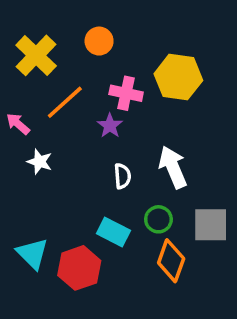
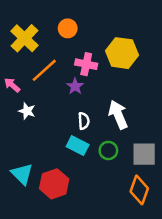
cyan rectangle: (113, 232) -> (78, 146), moved
orange diamond: (171, 261) -> (139, 190), moved

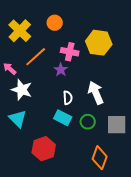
white star: (27, 111) -> (22, 90), size x1.5
cyan triangle: (22, 174) -> (18, 119), moved
orange diamond: (139, 190) -> (100, 158), moved

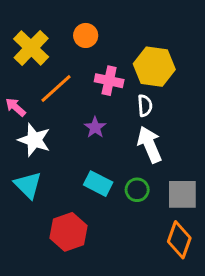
purple star: (61, 70) -> (95, 127), moved
white semicircle: (68, 98) -> (145, 106), moved
orange diamond: (100, 158) -> (179, 240), moved

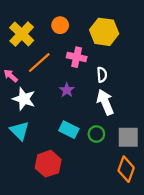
yellow hexagon: (154, 67) -> (104, 32), moved

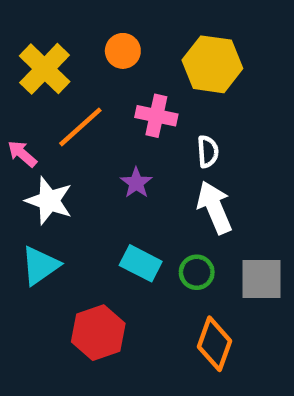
cyan triangle: (19, 131) -> (40, 266), turned 40
orange diamond: (126, 169) -> (215, 344), moved

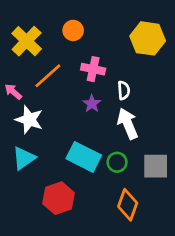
yellow hexagon: (212, 64) -> (148, 38), moved
purple star: (136, 183) -> (92, 104), moved
cyan rectangle: (141, 263) -> (84, 157), size x1.4

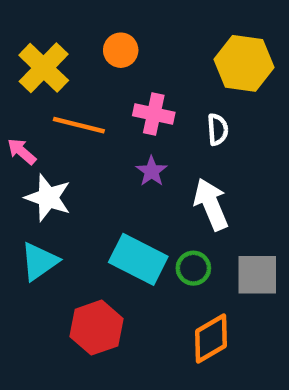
orange line: (48, 76) -> (79, 125), turned 56
white semicircle: (124, 90) -> (218, 129), moved
orange diamond: (128, 205) -> (211, 339), turned 40

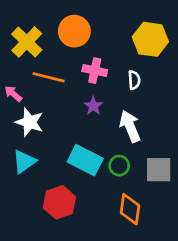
orange circle: (121, 50) -> (74, 31), size x1.5
orange diamond: (211, 339) -> (130, 209), turned -52

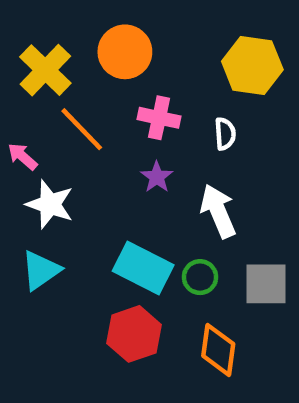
orange line: (49, 77) -> (82, 129), turned 32
red hexagon: (59, 202) -> (134, 334), moved

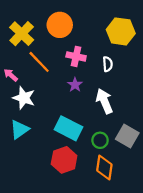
green circle: (200, 277) -> (100, 140), moved
gray square: (266, 284) -> (127, 136), turned 30

